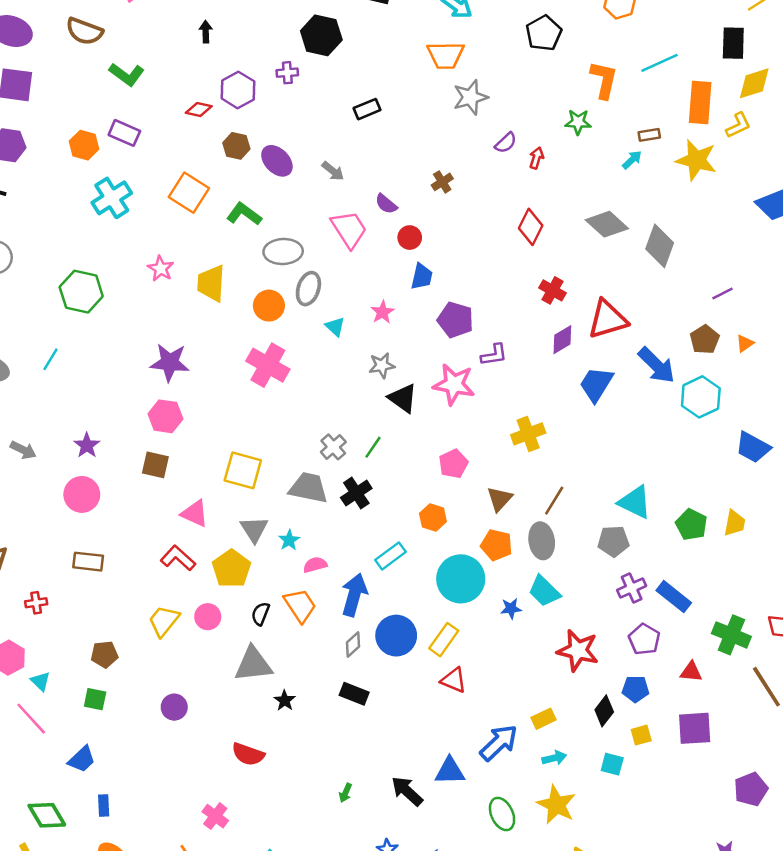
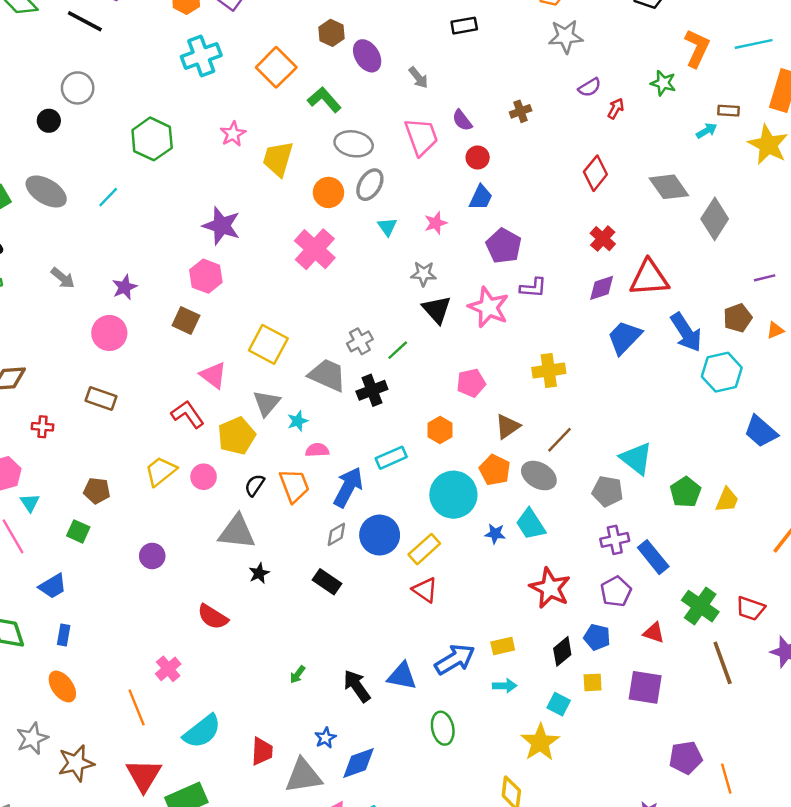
gray ellipse: (542, 541) -> (539, 476), turned -64
yellow star: (556, 805) -> (540, 742), moved

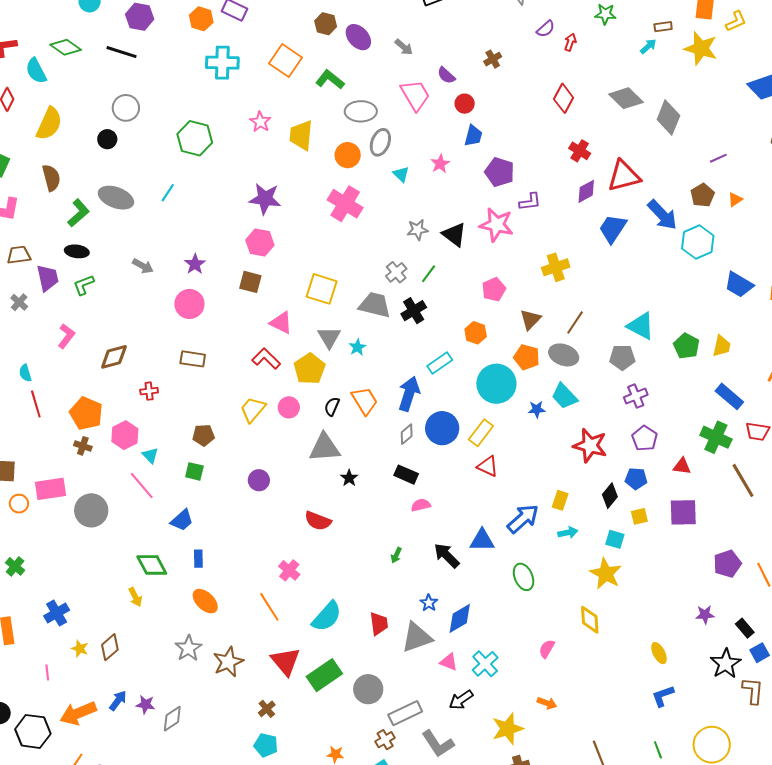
cyan cross: (201, 56) -> (222, 63), turned 32
gray star: (424, 274) -> (418, 230), moved
pink semicircle: (317, 450) -> (421, 505), moved
blue rectangle: (653, 557) -> (729, 396), moved
yellow rectangle: (503, 646) -> (560, 500), turned -48

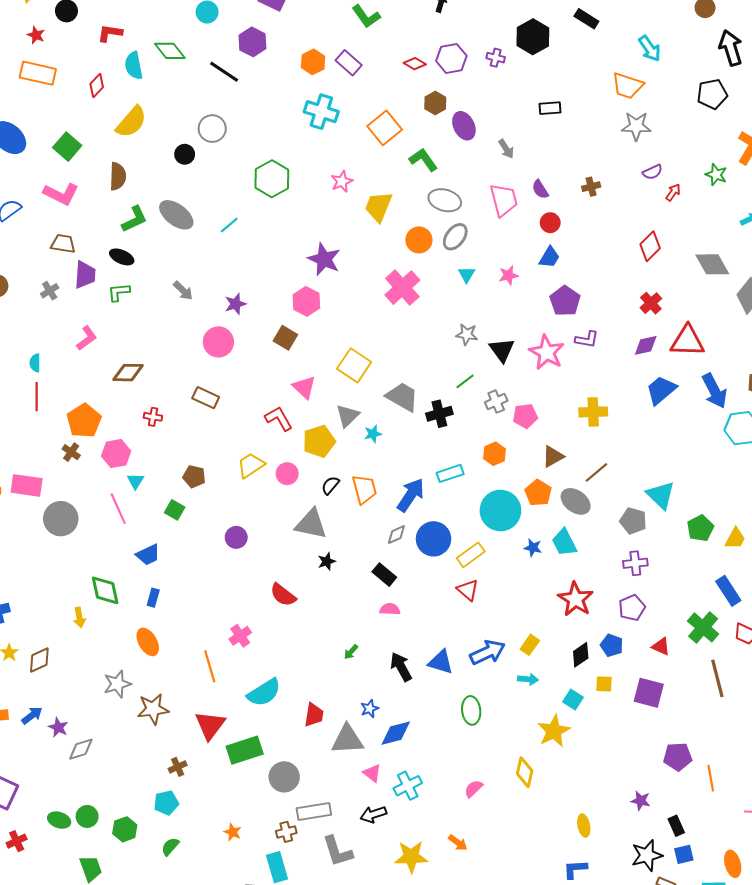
gray cross: (396, 272) -> (496, 401), moved
cyan pentagon: (266, 745) -> (166, 803), turned 30

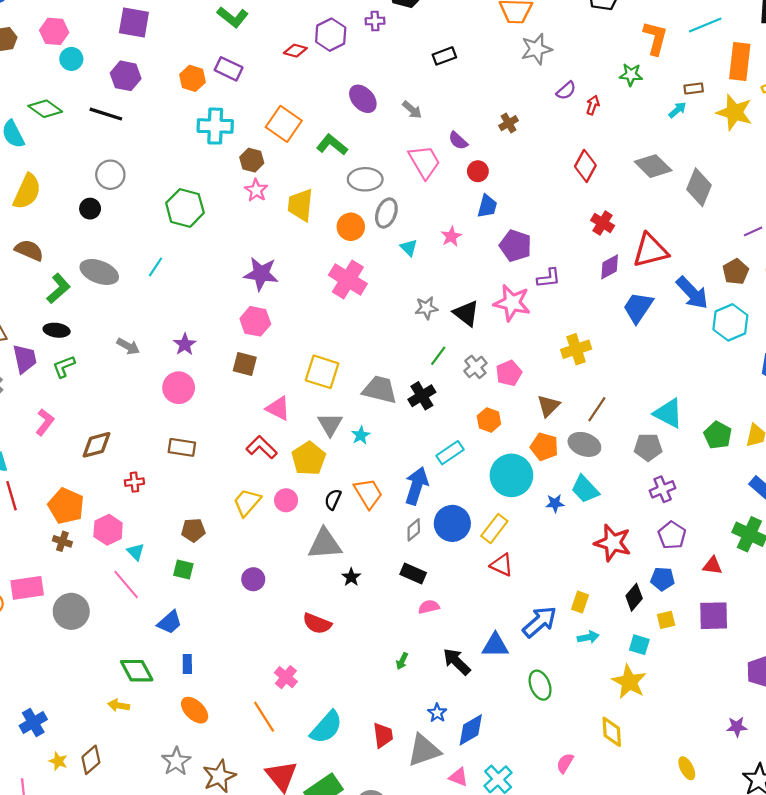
brown hexagon: (435, 103) -> (252, 160), moved
brown semicircle: (118, 176) -> (29, 250), turned -52
yellow arrow: (79, 618) -> (119, 705), turned 126

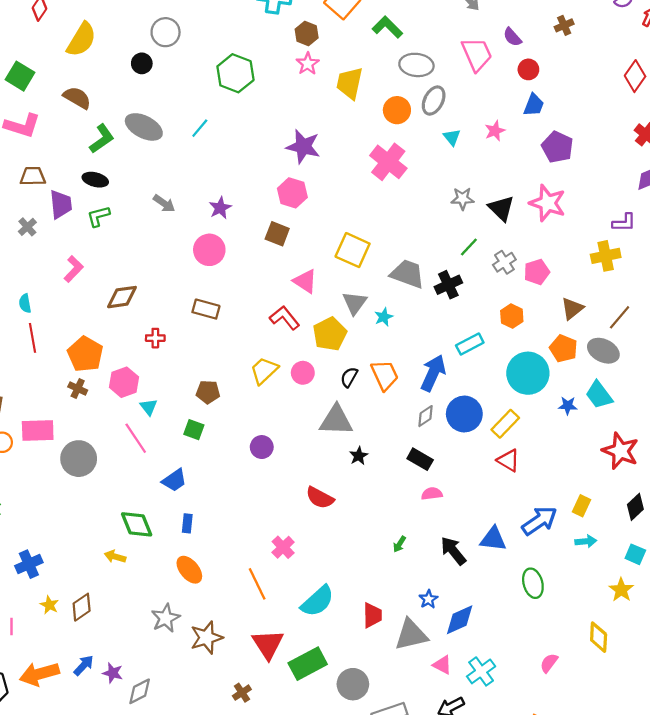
purple L-shape: (549, 278) -> (624, 223), moved
yellow star: (629, 682) -> (621, 590), size x0.7

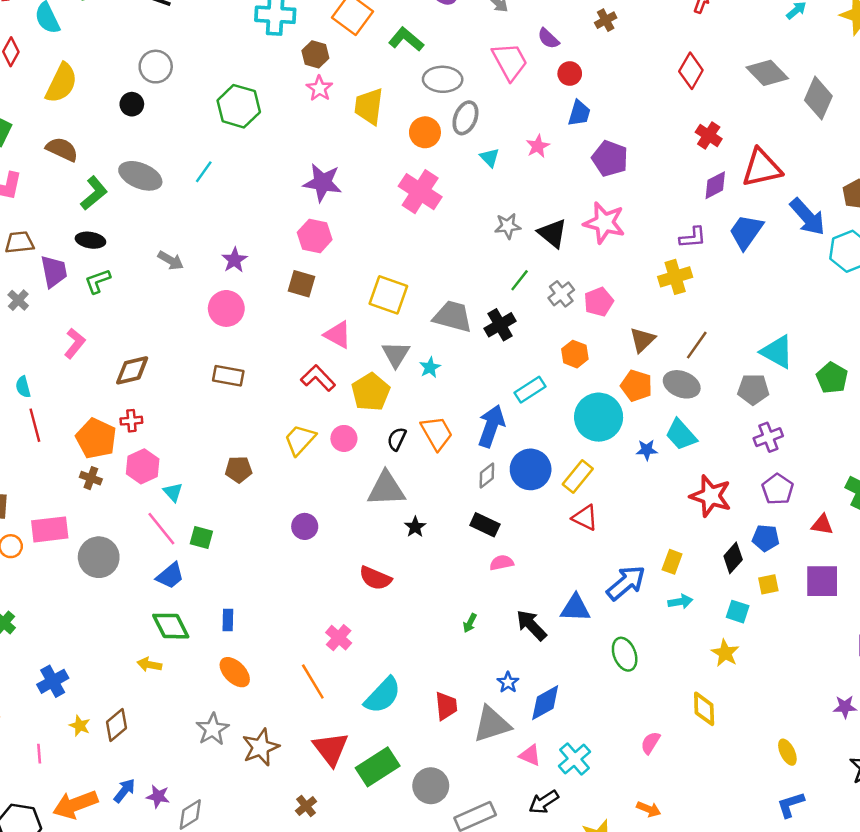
red cross: (155, 338) -> (131, 421), moved
green square: (194, 430) -> (201, 538), moved
blue trapezoid: (174, 480) -> (170, 576), moved

